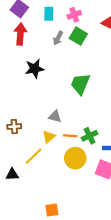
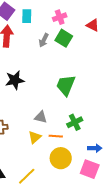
cyan rectangle: (49, 14) -> (27, 16), moved
black star: (35, 69) -> (15, 80), moved
green cross: (90, 136) -> (75, 122), moved
yellow line: (34, 156) -> (27, 176), moved

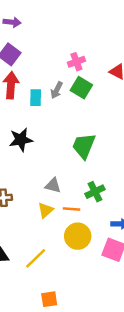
cyan rectangle: (27, 16) -> (36, 98), moved

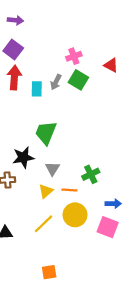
black star: (21, 140) -> (23, 157), moved
green trapezoid: (84, 146) -> (46, 133), moved
gray triangle: (53, 185) -> (53, 169), turned 48
yellow line: (36, 258) -> (44, 224), moved

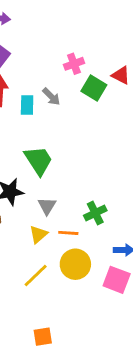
green square: (78, 80) -> (94, 88), moved
gray arrow: (56, 82) -> (51, 97), turned -72
green trapezoid: (46, 133) -> (38, 160), turned 125

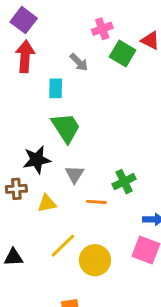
cyan rectangle: (27, 105) -> (56, 88), moved
yellow triangle: (38, 234) -> (47, 203), moved, turned 30
yellow circle: (75, 264) -> (95, 260), moved

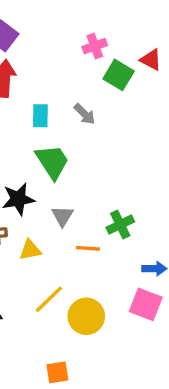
gray arrow: (79, 62) -> (85, 114), moved

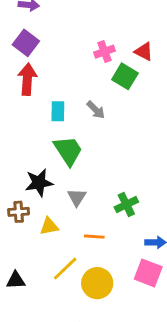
red triangle: (151, 60) -> (144, 52), moved
orange line: (88, 248) -> (94, 237), moved

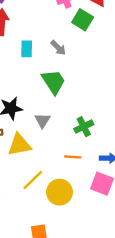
green trapezoid: (68, 151) -> (53, 82), moved
yellow triangle: (49, 226) -> (19, 145), size x1.5
orange line: (94, 237) -> (73, 157), moved

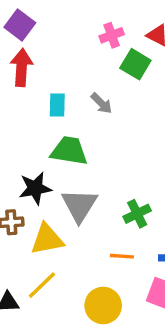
green trapezoid: (53, 82) -> (69, 151), moved, turned -48
gray triangle: (42, 121) -> (79, 205), size x1.6
yellow line: (33, 180) -> (42, 285), moved

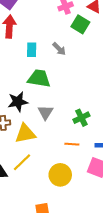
gray triangle: (79, 205) -> (45, 112), size x0.7

